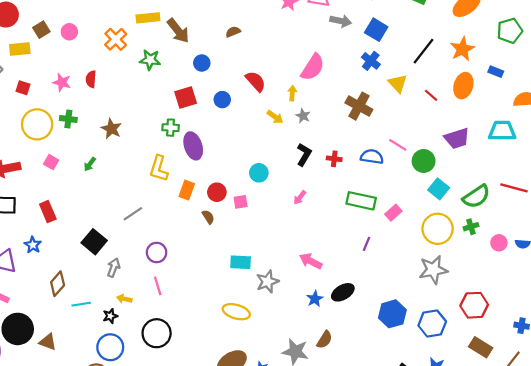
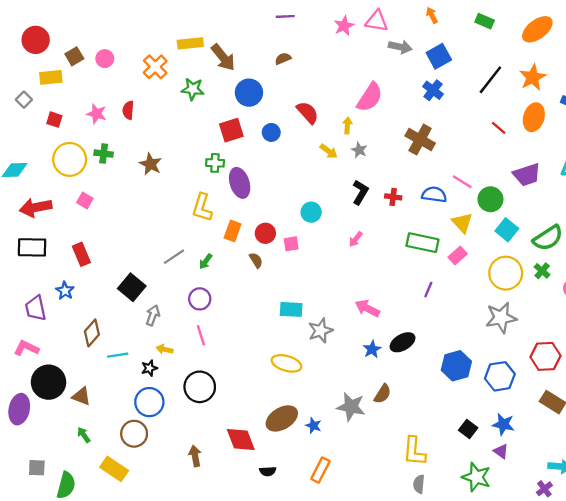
blue square: (376, 30) -> (439, 56), turned 30
blue circle: (202, 63) -> (249, 93), size x1.5
yellow triangle: (398, 83) -> (462, 223), moved
green arrow: (90, 164) -> (206, 261), moved
green cross: (471, 227) -> (542, 271), turned -32

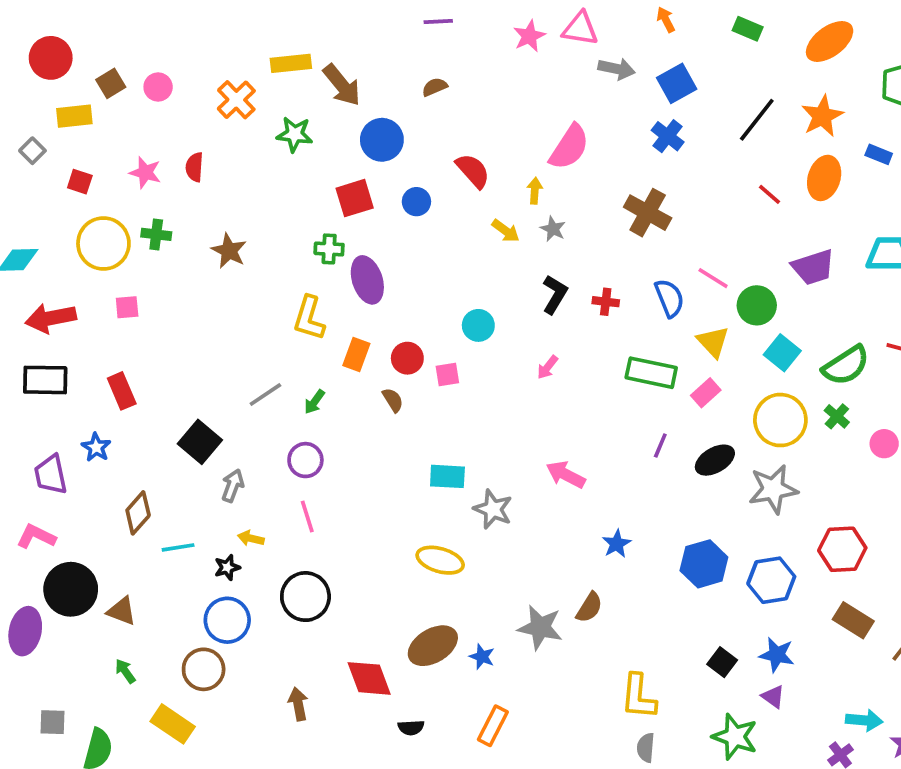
blue semicircle: (434, 195) -> (669, 298), turned 60
pink square: (85, 200) -> (127, 307), turned -35
gray star: (320, 331) -> (493, 509), turned -30
black ellipse: (403, 342) -> (715, 460), moved
blue star: (372, 349) -> (617, 544), moved

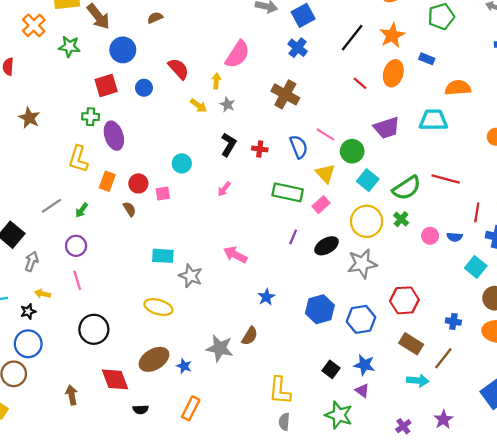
black circle: (305, 597) -> (94, 329), moved
cyan arrow: (864, 720) -> (418, 381), moved

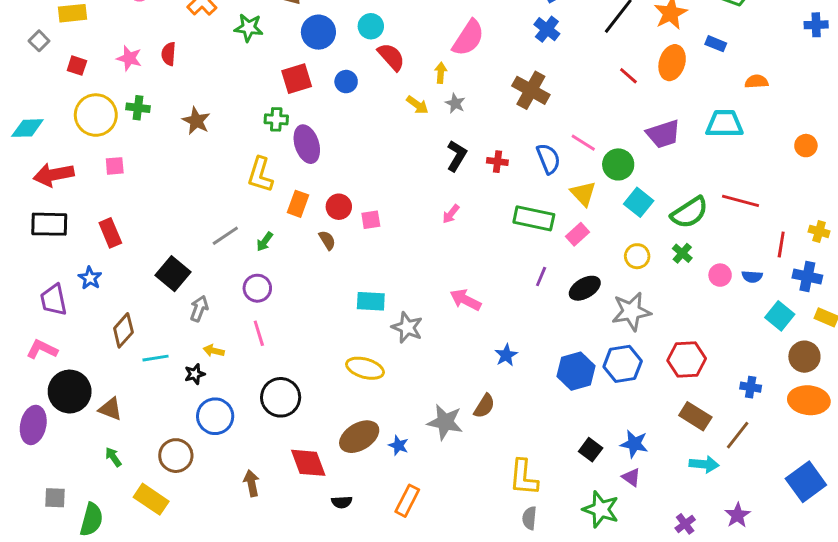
orange semicircle: (458, 88) -> (756, 82), size x0.7
cyan circle: (182, 163) -> (371, 26), moved
yellow circle: (367, 221) -> (637, 256), size x0.6
blue hexagon: (361, 319) -> (623, 364), moved
blue circle: (28, 344) -> (215, 416), moved

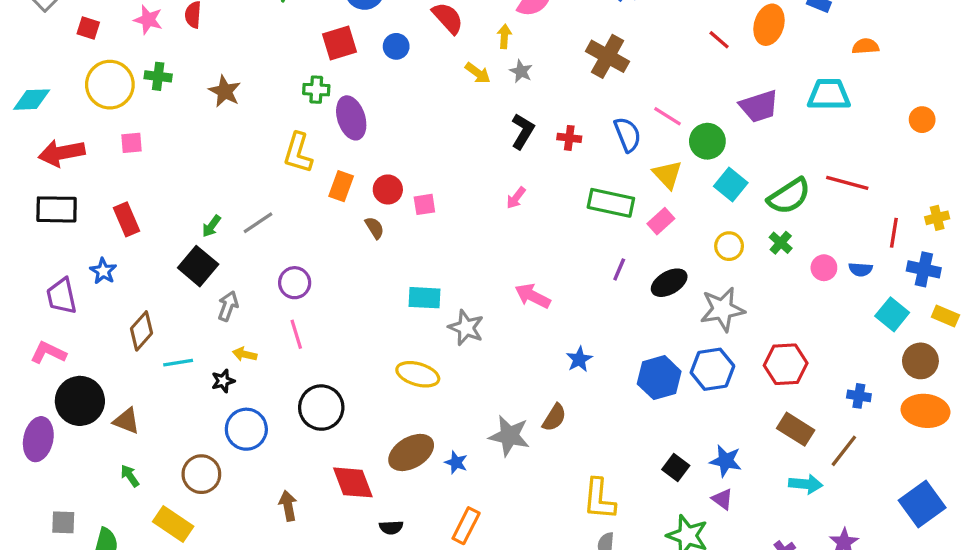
yellow cross: (819, 231) -> (937, 218), turned -30
green arrow: (265, 242) -> (211, 226), moved

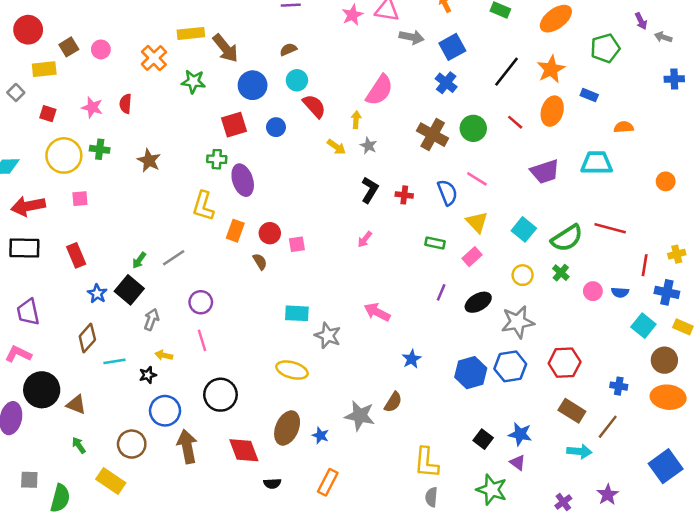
green circle: (707, 141) -> (473, 128), moved
green rectangle: (611, 203) -> (435, 243), size x0.6
blue star: (103, 271) -> (97, 294), moved
brown ellipse: (411, 452) -> (287, 428), turned -36
brown arrow: (288, 506) -> (187, 446), moved, size x1.5

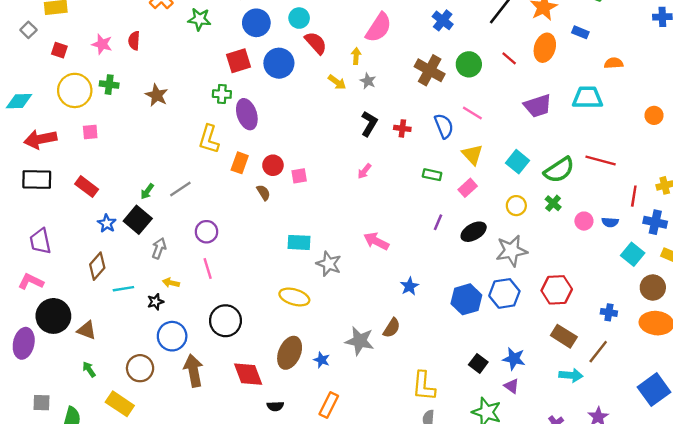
blue circle: (276, 127) -> (279, 63), size x1.6
red rectangle: (76, 255) -> (87, 187), turned -30

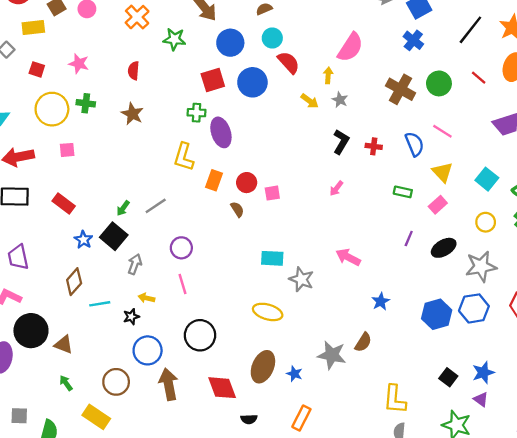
red semicircle: (134, 41) -> (134, 71), moved
blue star: (514, 359) -> (483, 373), turned -30

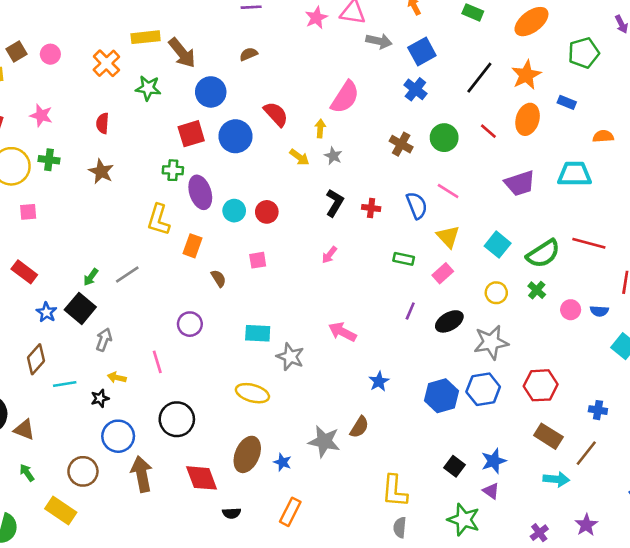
cyan circle: (272, 38) -> (234, 211), moved
brown cross: (401, 89) -> (401, 144), size x0.7
red circle: (247, 183) -> (267, 212), moved
purple circle: (181, 248) -> (190, 324), moved

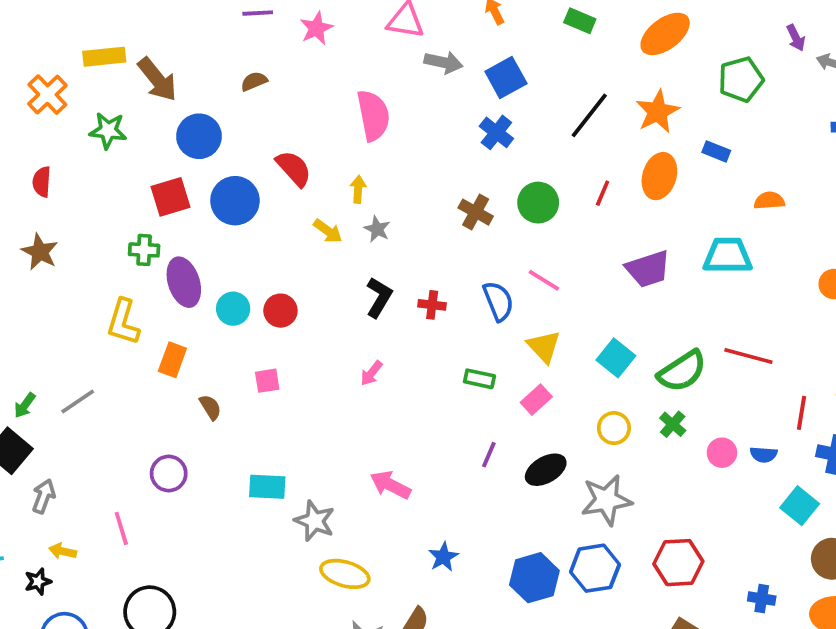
pink star: (316, 18) -> (316, 28), moved
pink semicircle: (345, 97) -> (373, 115), moved, turned -44
red line: (488, 131) -> (603, 193), turned 72
yellow ellipse: (252, 393) -> (345, 574), moved

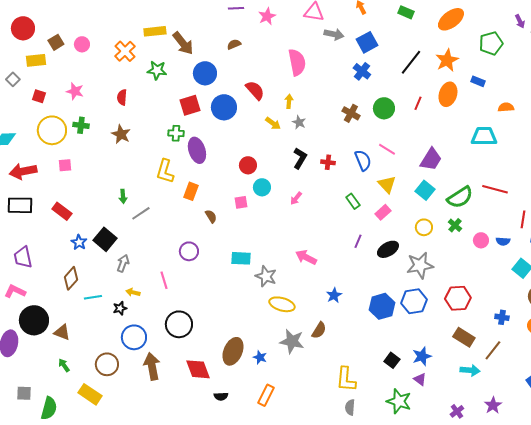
purple trapezoid: (648, 269) -> (431, 159), moved, turned -40
cyan circle: (233, 309) -> (262, 187), moved
green rectangle: (479, 379) -> (353, 201), turned 42
green arrow: (25, 405) -> (123, 196), moved, turned -40

